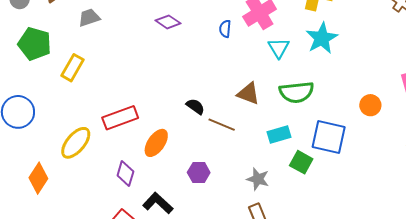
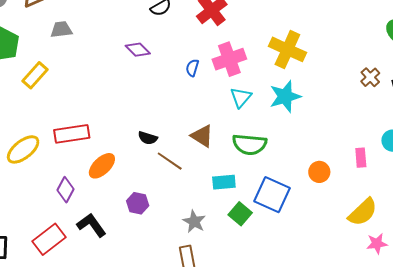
black semicircle: (195, 106) -> (148, 138), turned 150

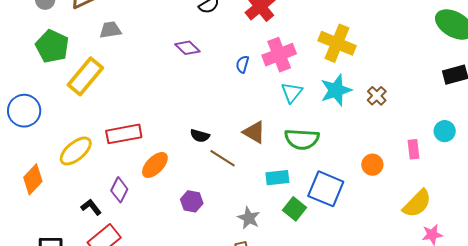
yellow rectangle: (35, 75) -> (85, 76), size x1.4
brown cross: (370, 77) -> (377, 96), moved
black L-shape: (91, 225) -> (91, 207), moved, size x0.7

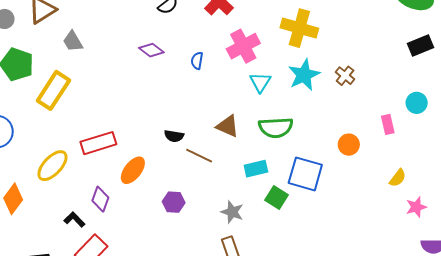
gray trapezoid: (110, 30) -> (73, 41), turned -105
blue semicircle: (242, 64) -> (197, 61), moved
yellow semicircle: (417, 204) -> (398, 178), size x0.6

